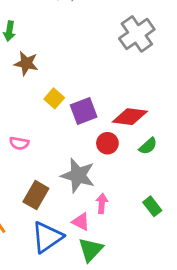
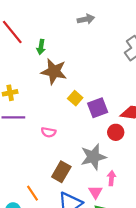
brown star: (26, 63) -> (54, 71), size x1.4
gray star: (78, 175) -> (93, 157), turned -30
pink triangle: (81, 222) -> (95, 192), turned 32

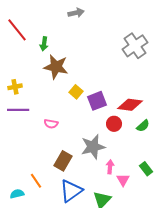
gray arrow: (86, 19) -> (76, 13), moved
pink triangle: (95, 192) -> (123, 180), moved

